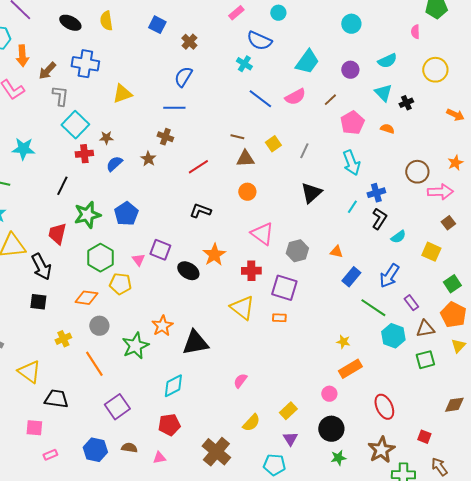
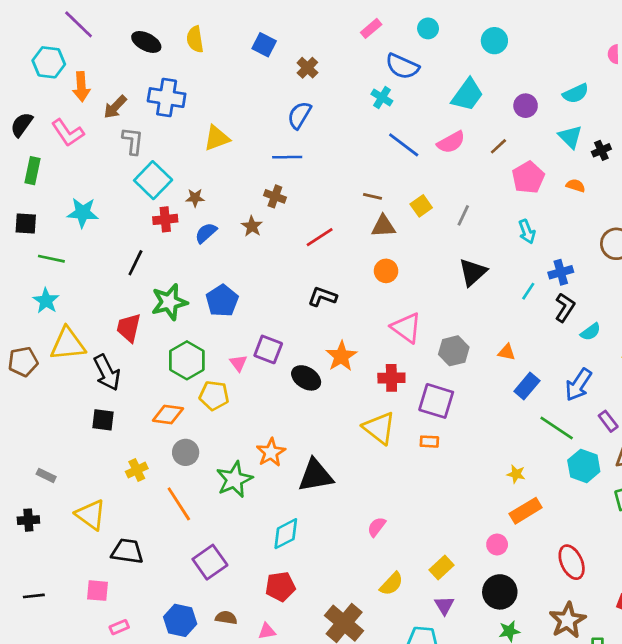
cyan circle: (351, 24) -> (494, 41), moved
cyan arrow: (351, 163) -> (527, 232), size x0.7

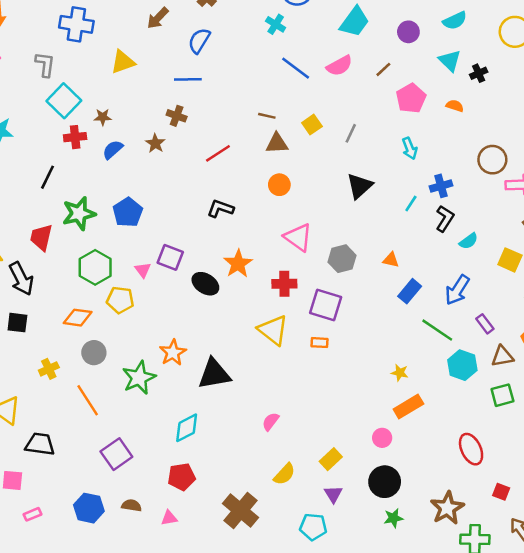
brown arrow: (115, 107) -> (158, 18), moved
red ellipse: (572, 562) -> (471, 449), moved

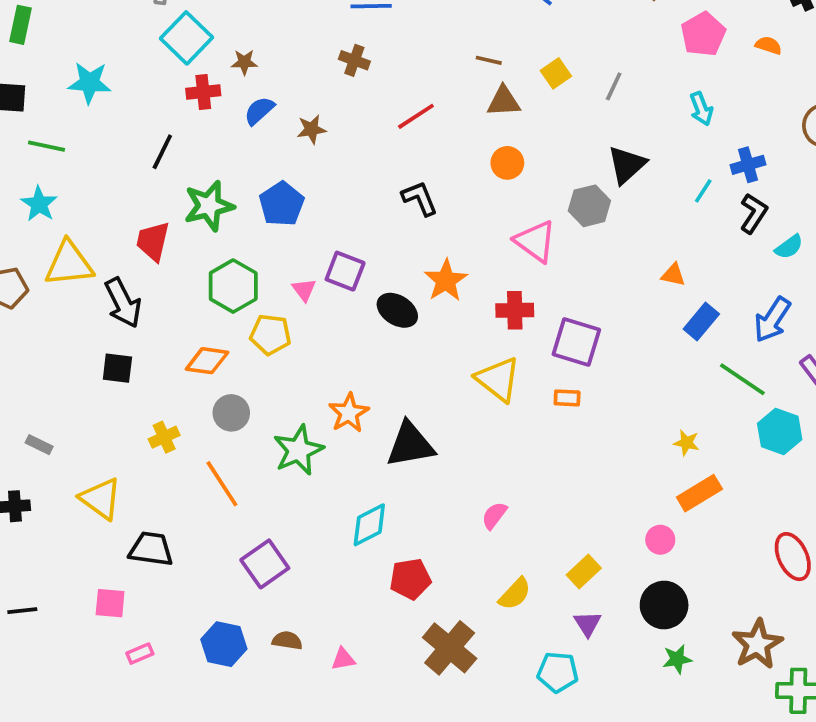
brown star: (155, 143) -> (311, 129), moved, turned 30
black L-shape: (220, 209) -> (420, 198), turned 48
gray hexagon: (342, 259) -> (589, 206), moved
red pentagon: (182, 477) -> (410, 579), moved

